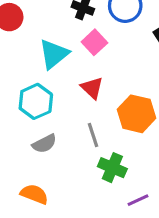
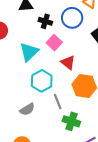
red triangle: (92, 88) -> (68, 62), moved
cyan hexagon: (36, 101) -> (42, 81), moved

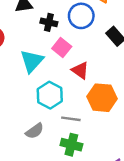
gray line: (58, 102) -> (71, 119), turned -56
green cross: (71, 121) -> (71, 145), moved

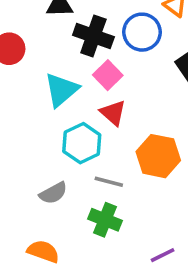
black cross: (49, 22) -> (93, 36), size x1.5
red triangle: (80, 70) -> (113, 113), moved

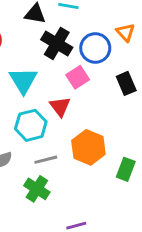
pink square: (108, 75) -> (78, 77), moved
cyan triangle: (61, 90) -> (23, 80), turned -32
gray line: (109, 182) -> (46, 160), turned -40

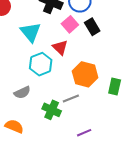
black rectangle: (126, 83) -> (92, 27), moved
gray line: (46, 160) -> (71, 99), moved

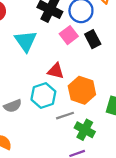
red triangle: (60, 47) -> (56, 71), moved, turned -35
cyan hexagon: (41, 64) -> (43, 95), moved
green cross: (52, 110) -> (85, 130), moved

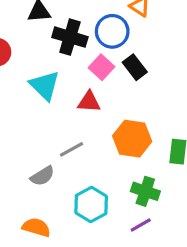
red triangle: (56, 71) -> (89, 102), moved
cyan hexagon: (43, 95) -> (91, 204), moved
gray line: (65, 116) -> (71, 149), moved

